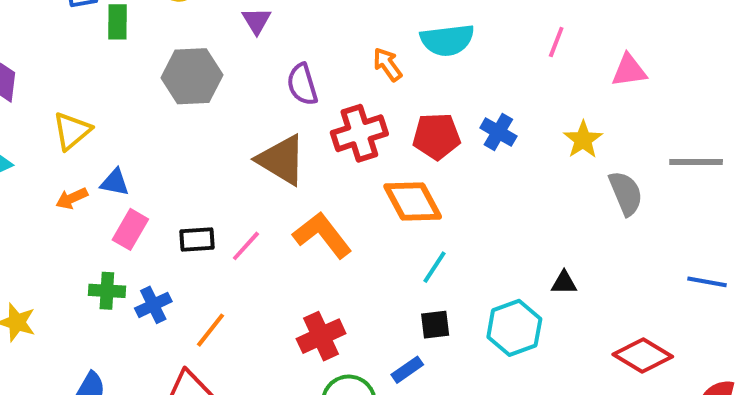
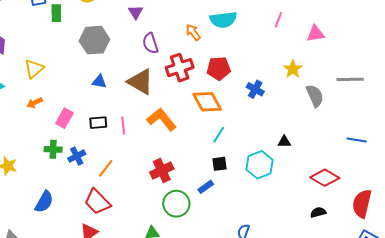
purple triangle: (257, 21) -> (136, 12), moved
blue cross: (498, 132) -> (255, 89), moved
blue triangle: (115, 182) -> (99, 82), moved
pink line: (246, 246) -> (123, 125), turned -48

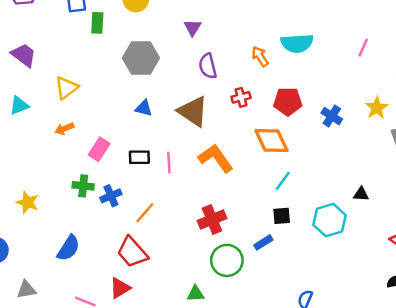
red cross: (180, 68) -> (241, 97), size x0.6
blue cross: (255, 89) -> (332, 116), moved

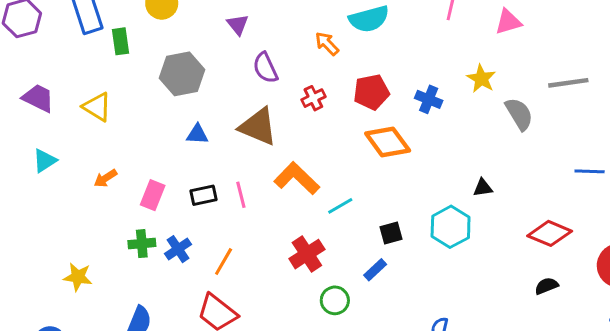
yellow triangle: (66, 88) -> (97, 107), moved, turned -40
orange diamond: (271, 140) -> (388, 142), moved
cyan line: (283, 181) -> (340, 206), moved, turned 35
green circle: (227, 260) -> (335, 300), size x0.7

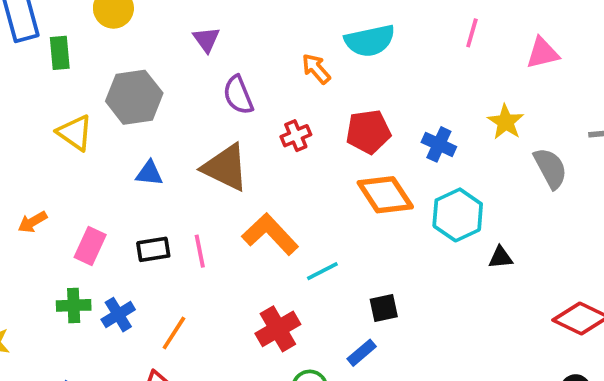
yellow triangle: (97, 107) -> (75, 133), moved
cyan hexagon: (451, 227) -> (458, 215), moved

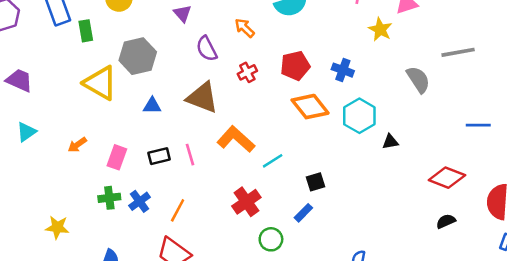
orange arrow: (316, 69) -> (245, 28), moved
yellow star: (506, 122) -> (380, 29), moved
yellow triangle: (75, 133) -> (100, 83), size x1.4

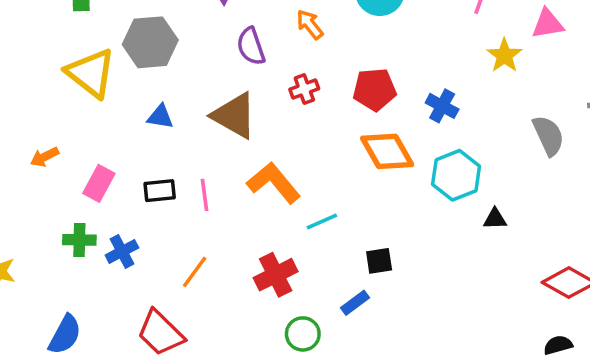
orange line: (178, 210) -> (195, 272), moved

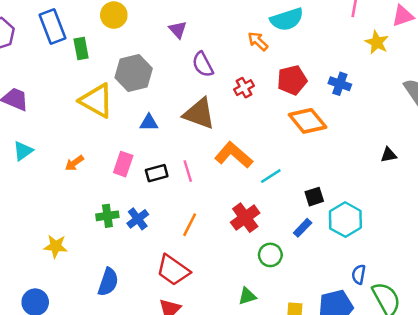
orange arrow: (310, 24) -> (258, 41), moved
cyan hexagon: (456, 175) -> (345, 220), moved
pink rectangle: (99, 183) -> (123, 164), moved

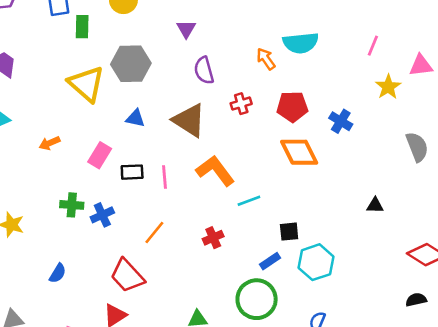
red cross: (245, 218) -> (213, 238), size x0.7
green circle: (270, 255) -> (257, 299), moved, size x1.6
blue semicircle: (108, 282) -> (58, 273), size x0.7

